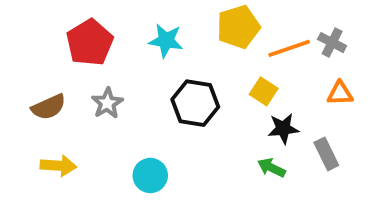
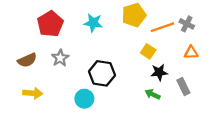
black hexagon: (195, 103) -> (102, 73), moved

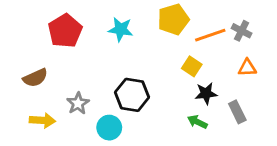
gray star: (60, 58) -> (78, 103), moved

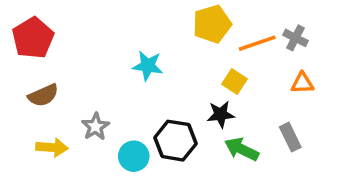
cyan star: (121, 29) -> (148, 66), moved
red pentagon: (65, 31) -> (33, 38), moved
black star: (206, 93) -> (221, 114), moved
black hexagon: (132, 95) -> (175, 141), moved
green arrow: (197, 122) -> (242, 149), size x1.4

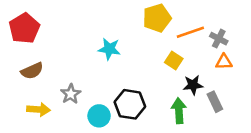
gray cross: (295, 38) -> (219, 39), moved
black star: (221, 114) -> (193, 85), moved
green arrow: (242, 149) -> (179, 111), turned 60

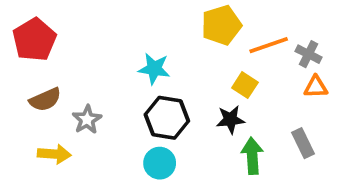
black star: (193, 85) -> (230, 120), moved
gray star: (71, 94) -> (87, 120), moved
black hexagon: (130, 104) -> (167, 118), moved
cyan circle: (99, 116) -> (160, 163), moved

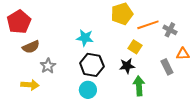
orange triangle: (316, 87) -> (183, 54), moved
brown semicircle: (45, 100) -> (31, 47), moved
gray rectangle: (303, 143) -> (167, 67), moved

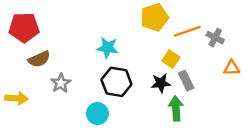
red pentagon: (19, 22) -> (24, 27), turned 30
gray rectangle: (167, 67) -> (186, 81), moved
yellow arrow: (30, 85) -> (16, 98), moved
cyan circle: (88, 90) -> (97, 114), moved

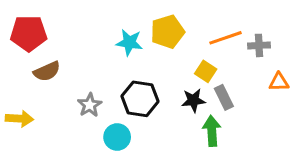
yellow pentagon: (154, 17) -> (167, 32), moved
gray cross: (215, 38) -> (259, 45), turned -30
cyan star: (108, 48) -> (129, 42), moved
gray star: (61, 83) -> (90, 105), moved

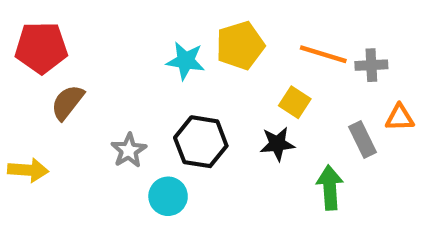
orange line: (225, 38) -> (323, 54), turned 36
brown semicircle: (47, 71) -> (67, 102), turned 152
gray rectangle: (224, 97) -> (363, 139), moved
green arrow: (212, 131) -> (330, 188), moved

